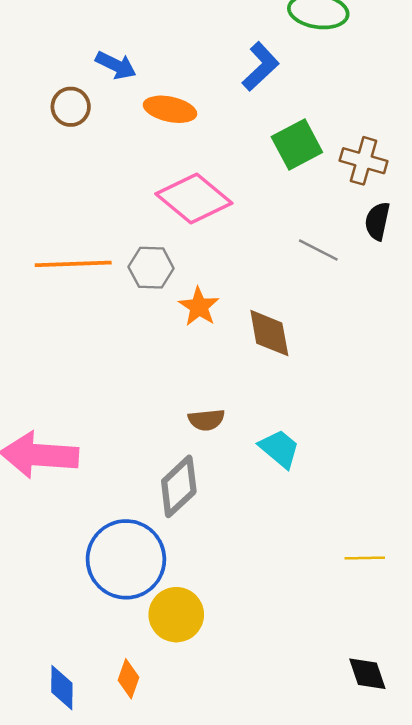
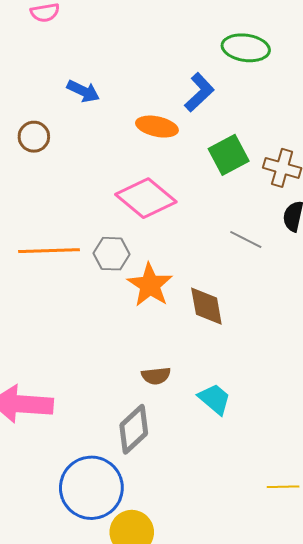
brown circle: (71, 107) -> (34, 137), moved
orange ellipse: (170, 109) -> (157, 127), moved
orange star: (199, 307) -> (150, 285), size x1.4

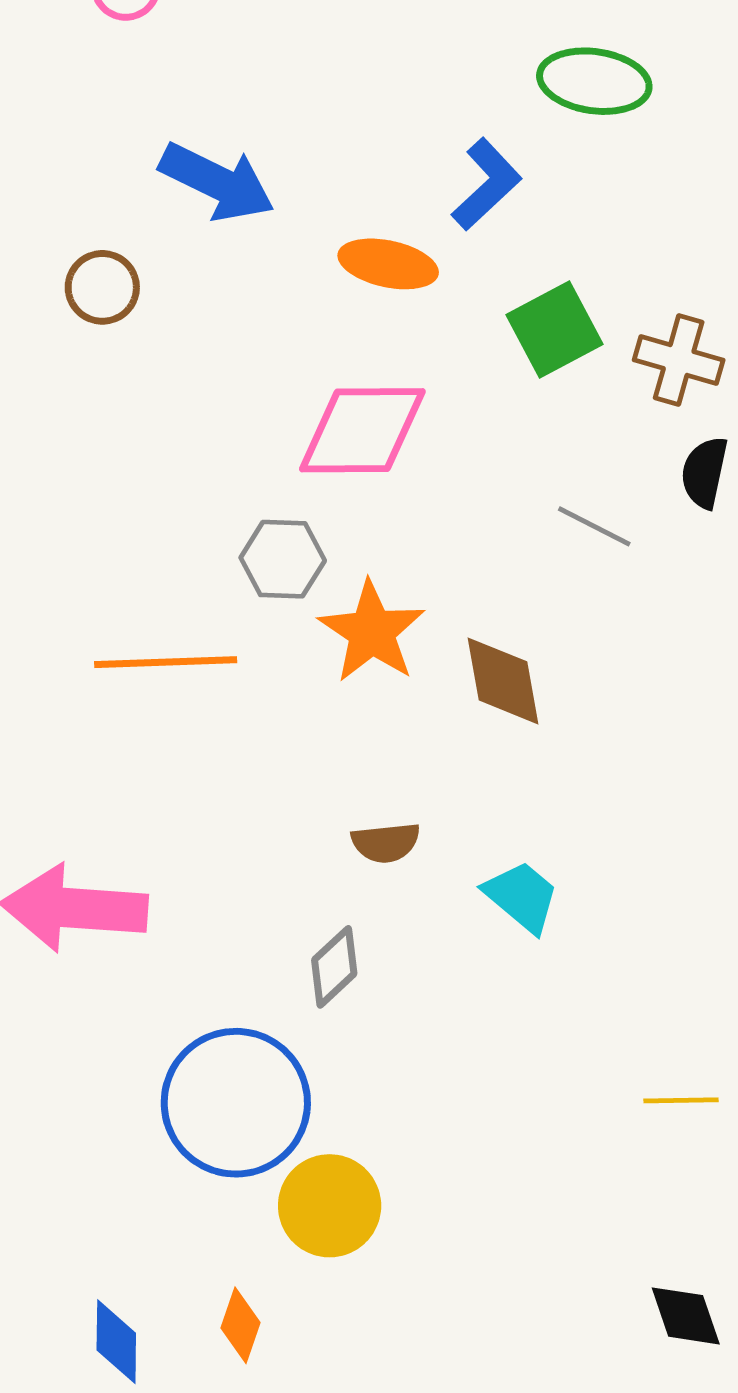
blue arrow: (83, 91) -> (217, 182), size x1.5
pink diamond: (146, 198) -> (362, 430), turned -40
orange line: (49, 251) -> (166, 662), moved
gray diamond: (134, 429) -> (334, 967), size x0.7

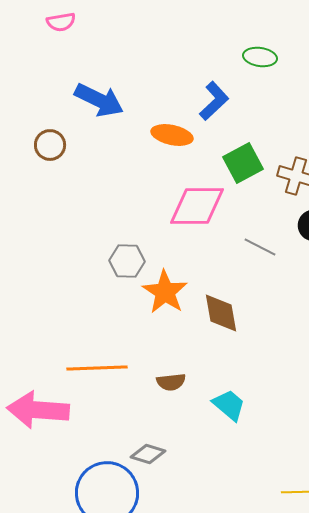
green ellipse: (594, 81) -> (260, 57), size x0.7
pink diamond: (362, 430) -> (197, 206), moved
orange line: (166, 662) -> (97, 368), moved
gray diamond: (334, 967) -> (148, 454), moved, turned 60

